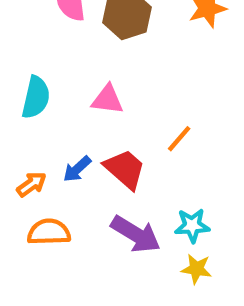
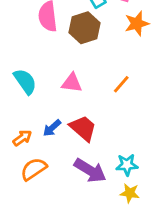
cyan semicircle: (36, 97) -> (25, 81), turned -48
orange line: (179, 139) -> (121, 84), moved
orange semicircle: (49, 232) -> (34, 169), turned -32

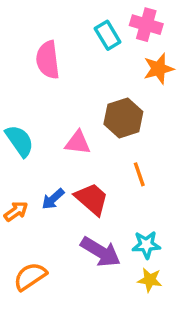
brown hexagon: (84, 28) -> (123, 118), moved
orange line: (121, 84) -> (139, 174), moved, turned -60
orange semicircle: (34, 169) -> (30, 276), moved

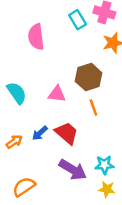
orange line: (139, 174) -> (93, 107), moved

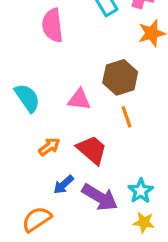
blue arrow: (40, 133) -> (63, 185), moved
orange arrow: (14, 142) -> (49, 147), moved
cyan star: (104, 165) -> (141, 191), turned -30

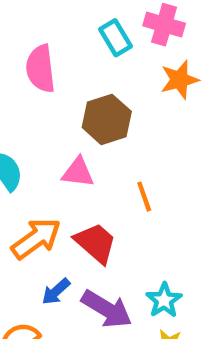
brown hexagon: (120, 77) -> (107, 119), moved
orange arrow: (49, 147) -> (36, 239), size x1.6

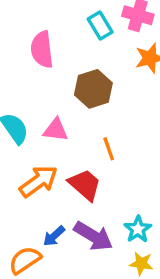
pink triangle: (78, 172) -> (56, 130), moved
orange line: (144, 197) -> (109, 149), moved
blue arrow: (56, 291) -> (54, 236), moved

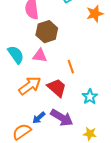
brown hexagon: (93, 89) -> (47, 32), moved
cyan star: (138, 229) -> (90, 97), moved

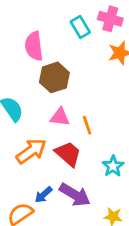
pink triangle: (40, 56) -> (60, 117), moved

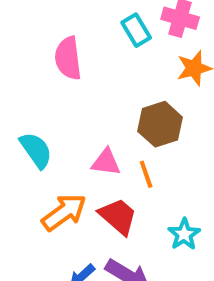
brown hexagon: (54, 77) -> (160, 124), moved

